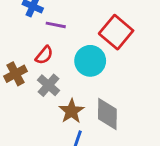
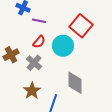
red semicircle: (44, 55) -> (39, 42), moved
brown star: (72, 111) -> (32, 91), moved

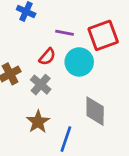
purple line: (39, 21) -> (65, 33), moved
red square: (81, 26) -> (103, 35), turned 30

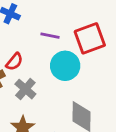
red semicircle: (47, 57) -> (14, 62), moved

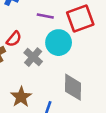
gray cross: (25, 89) -> (33, 57), moved

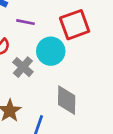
purple line: (45, 16) -> (26, 22), moved

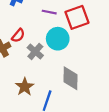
purple line: (26, 22) -> (49, 12), moved

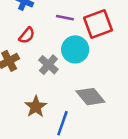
red semicircle: (18, 36) -> (27, 35), moved
gray diamond: (71, 78) -> (90, 97), turned -40

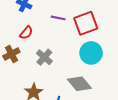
cyan circle: (75, 49) -> (91, 53), moved

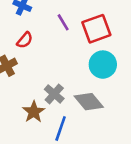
purple line: (58, 18) -> (63, 22), turned 48
gray cross: (44, 57) -> (54, 94), moved

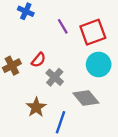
red semicircle: (25, 40) -> (38, 60), moved
gray cross: (54, 94) -> (55, 77), moved

